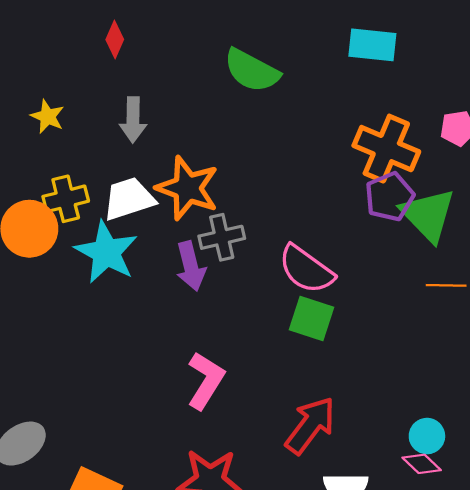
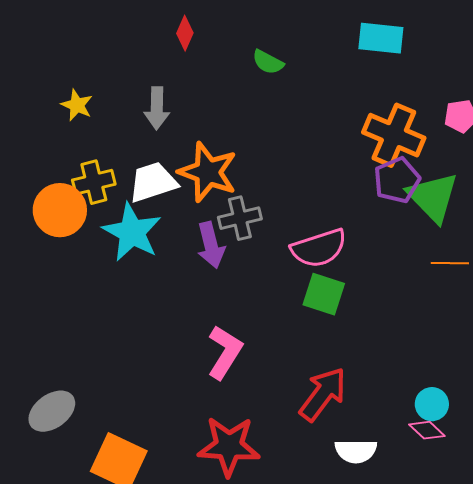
red diamond: (115, 40) -> (185, 33), moved
green semicircle: (252, 71) -> (268, 62), size x0.6
pink semicircle: (306, 269) -> (319, 248), turned -54

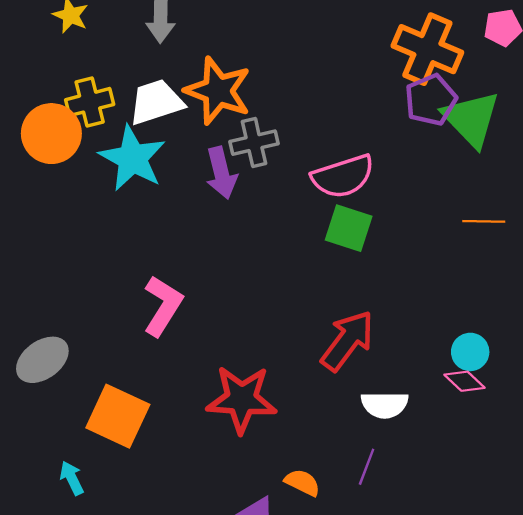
orange line: (450, 263) -> (484, 221), moved
pink L-shape: (225, 352) -> (163, 306), moved

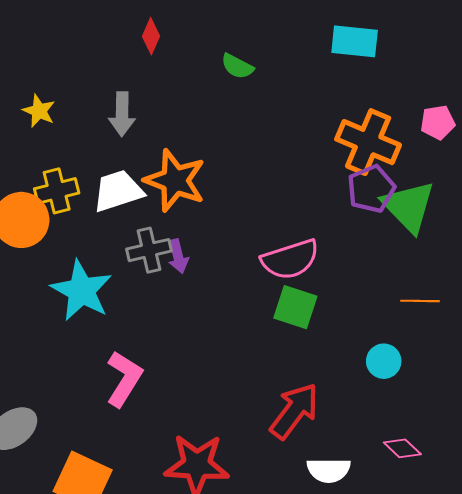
gray cross: (254, 143) -> (149, 250), moved
cyan star: (132, 158) -> (82, 291), moved
purple arrow: (221, 173) -> (178, 256), size x0.7
cyan circle: (470, 352) -> (384, 361), moved

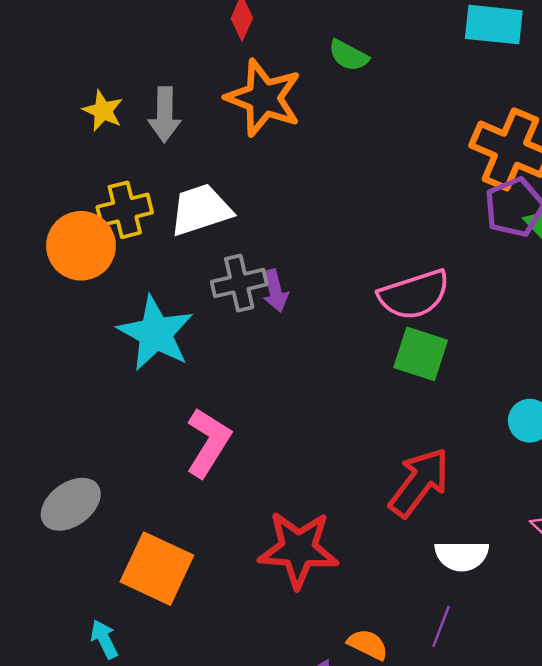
gray arrow: (122, 114) -> (165, 115), moved
orange star: (175, 180) -> (264, 98), moved

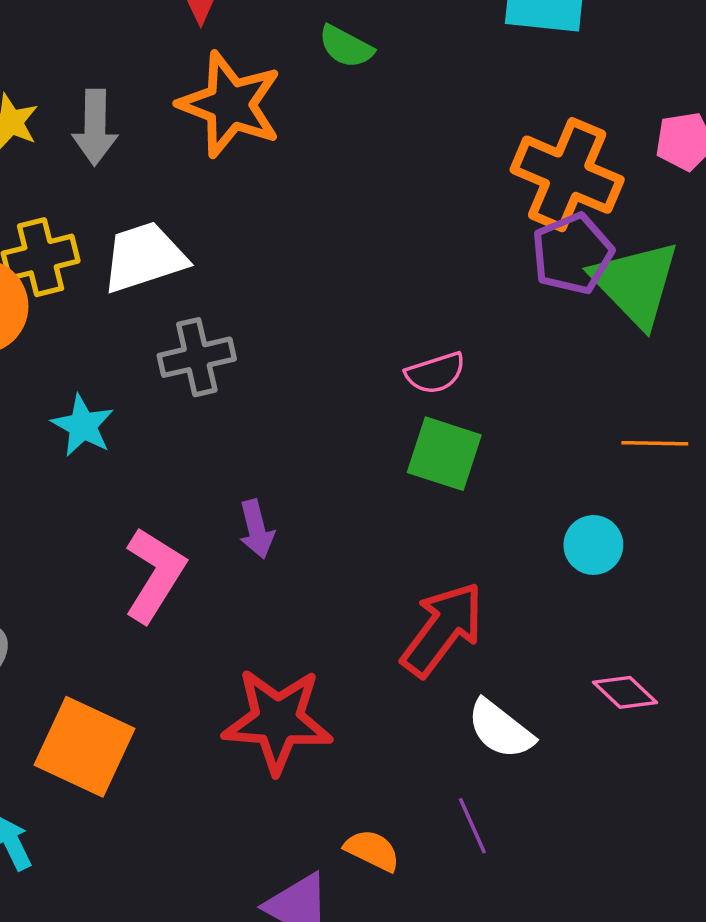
purple arrow: (275, 291) -> (256, 529), moved
pink semicircle: (414, 295) -> (435, 373), size x0.6
cyan star: (156, 333) -> (83, 426), size x0.6
white semicircle: (462, 556) -> (500, 729), turned 38
purple line: (441, 626) -> (472, 826), turned -45

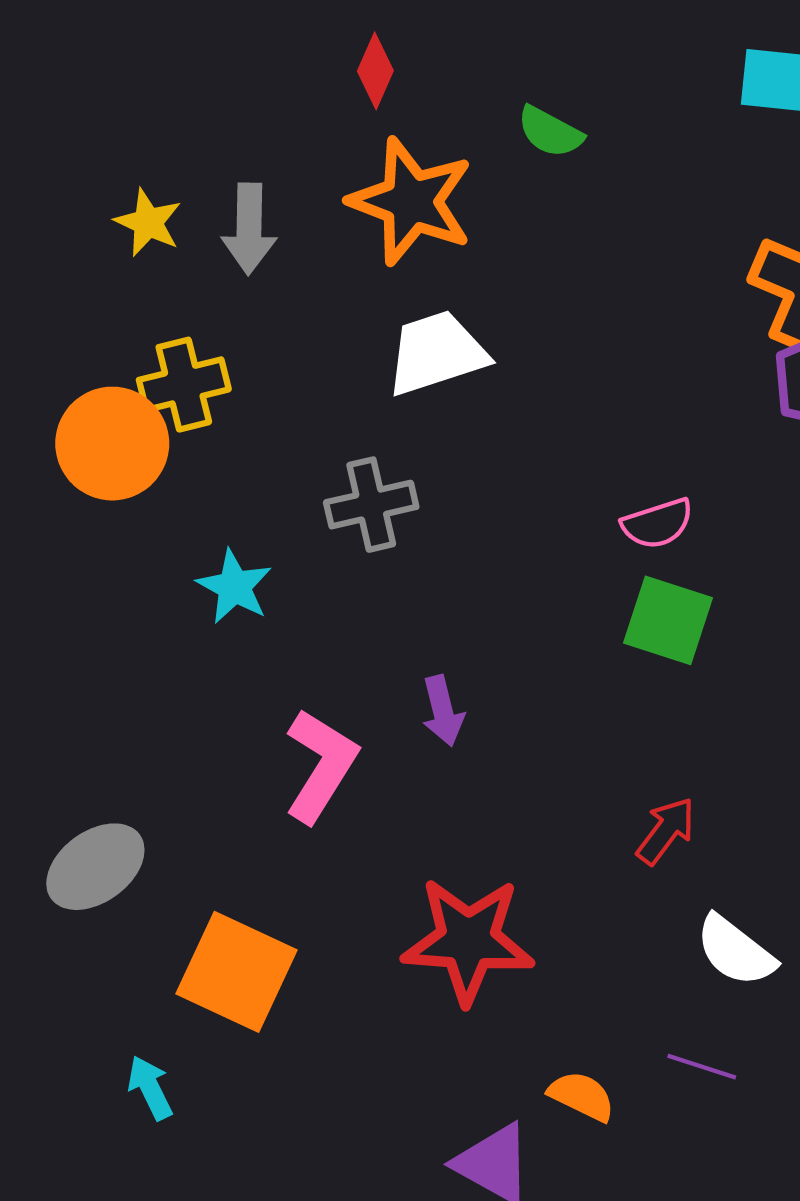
white trapezoid: (144, 257) -> (436, 353), moved
red arrow: (442, 629) -> (666, 831), size x0.6
purple line: (472, 826) -> (702, 1067), turned -48

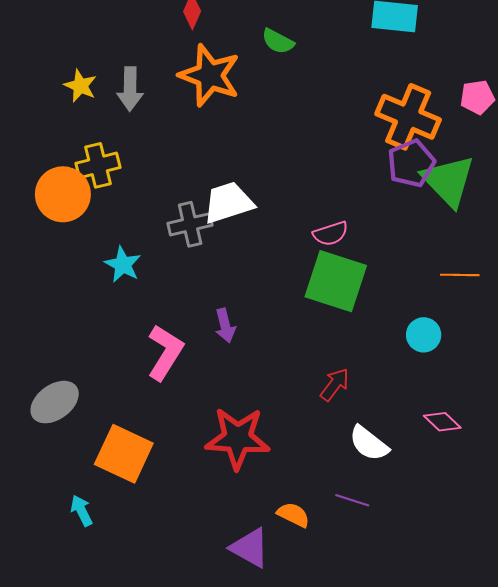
white trapezoid: (436, 353) -> (228, 203), moved
green square: (668, 620) -> (336, 281), size x1.4

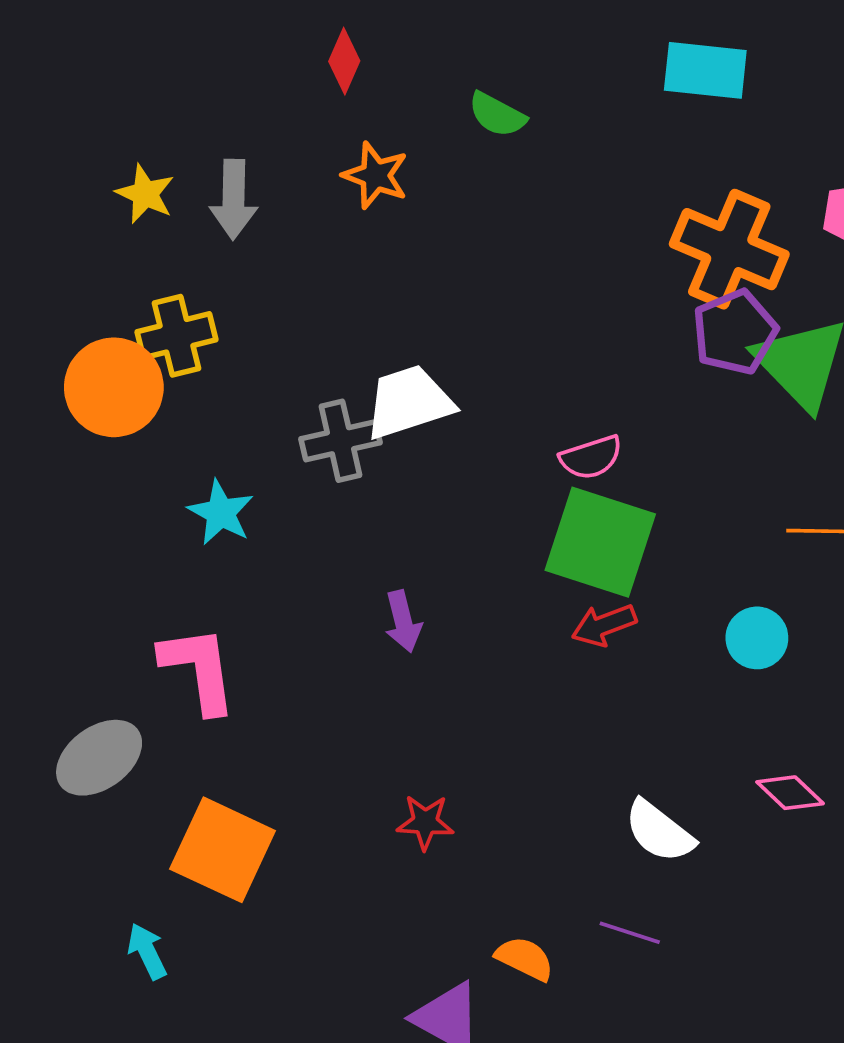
orange star: (210, 75) -> (375, 175), size x0.6
pink L-shape: (165, 352) -> (199, 669), moved, turned -40
red arrow: (335, 384) -> (604, 625), moved, turned -148
red star: (238, 438) -> (425, 822), size x0.5

